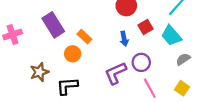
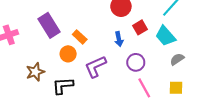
purple L-shape: (116, 73) -> (96, 67), moved
yellow square: (182, 88) -> (176, 88), turned -32

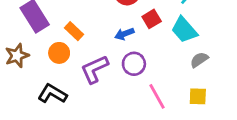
blue arrow: (119, 39) -> (124, 34), turned 80
purple circle: (136, 62) -> (134, 64), moved
brown star: (35, 72) -> (17, 56), moved
black L-shape: (63, 86) -> (52, 94), turned 35

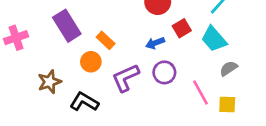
brown star: (17, 56) -> (49, 82), moved
pink line: (157, 96) -> (200, 92), moved

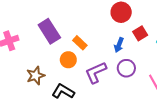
blue arrow: (155, 43) -> (119, 45), turned -48

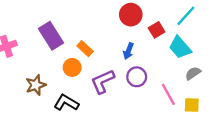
red square: (140, 33) -> (157, 30), moved

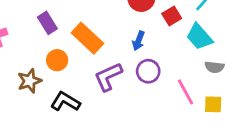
purple rectangle: (51, 36) -> (47, 23), size x0.7
orange rectangle: (85, 49) -> (87, 38), size x1.6
orange circle: (72, 67) -> (57, 60), moved
gray semicircle: (193, 73) -> (214, 67), turned -140

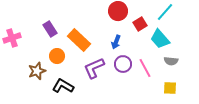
pink line: (185, 92) -> (145, 68), moved

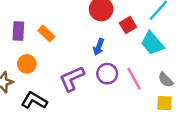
purple rectangle: (50, 29) -> (18, 31), turned 35
orange rectangle: (79, 40) -> (46, 33), moved, size x0.6
gray semicircle: (171, 61) -> (166, 80), moved, turned 40

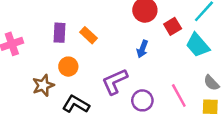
purple circle: (107, 74) -> (142, 100), moved
pink line: (134, 79) -> (179, 95), moved

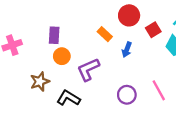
orange rectangle: (88, 35) -> (105, 34), moved
orange circle: (68, 67) -> (62, 56), moved
purple L-shape: (115, 82) -> (88, 69), moved

